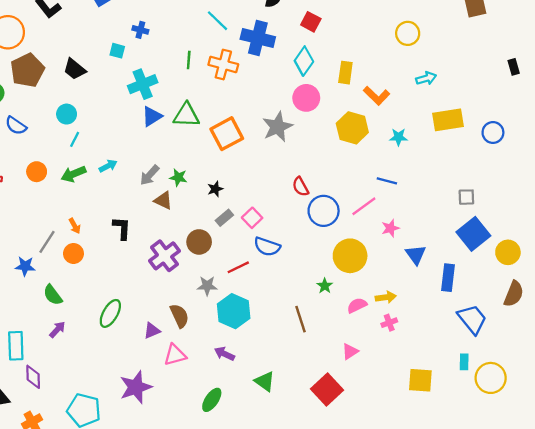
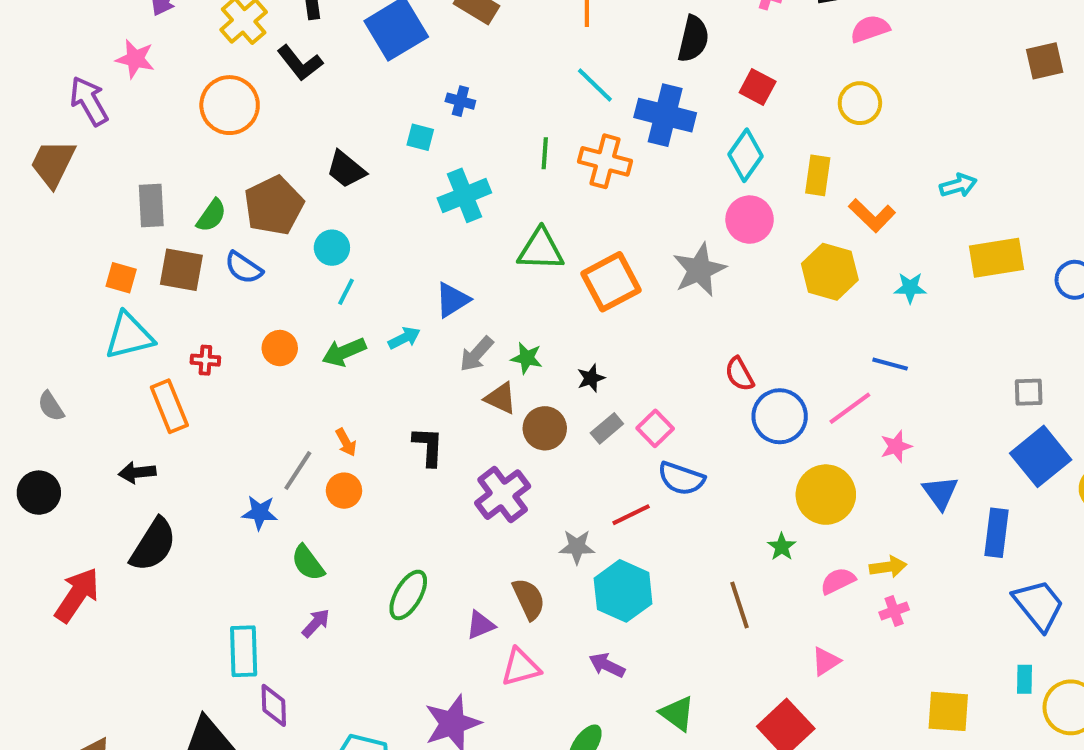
yellow circle: (408, 33) -> (860, 103), moved
brown pentagon: (27, 70) -> (274, 205), moved
blue triangle: (152, 116) -> (452, 300), moved
brown circle: (199, 242) -> (545, 428), moved

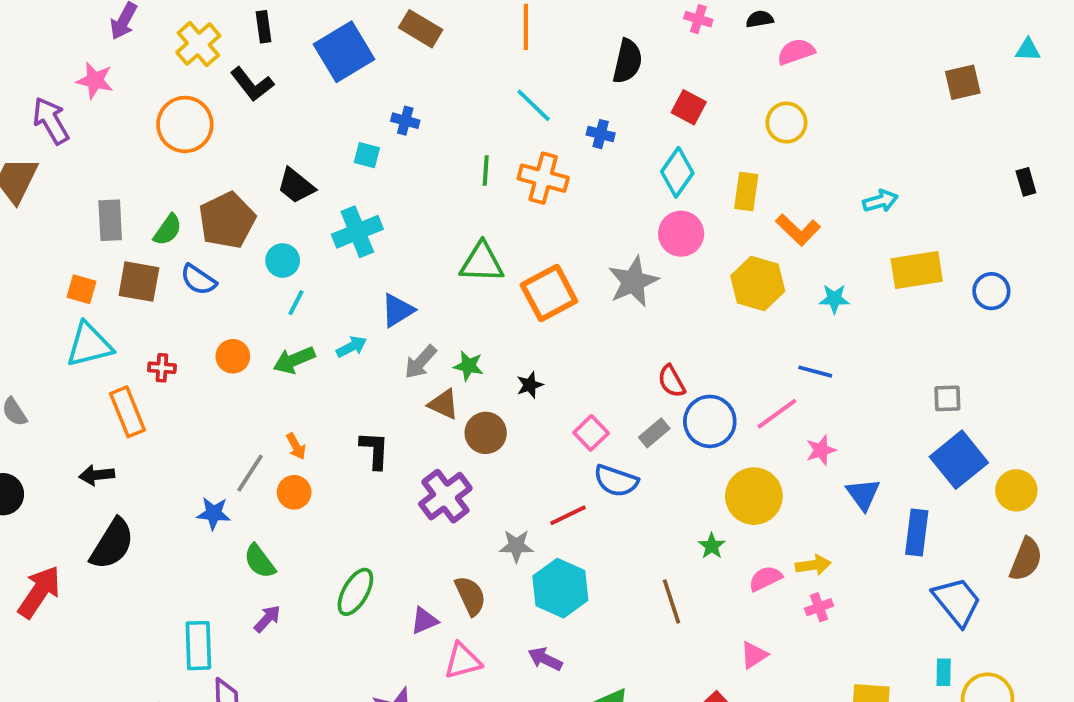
blue cross: (665, 115) -> (601, 134), size x0.5
cyan cross: (464, 195) -> (357, 232), moved
gray rectangle: (607, 428) -> (654, 433), moved

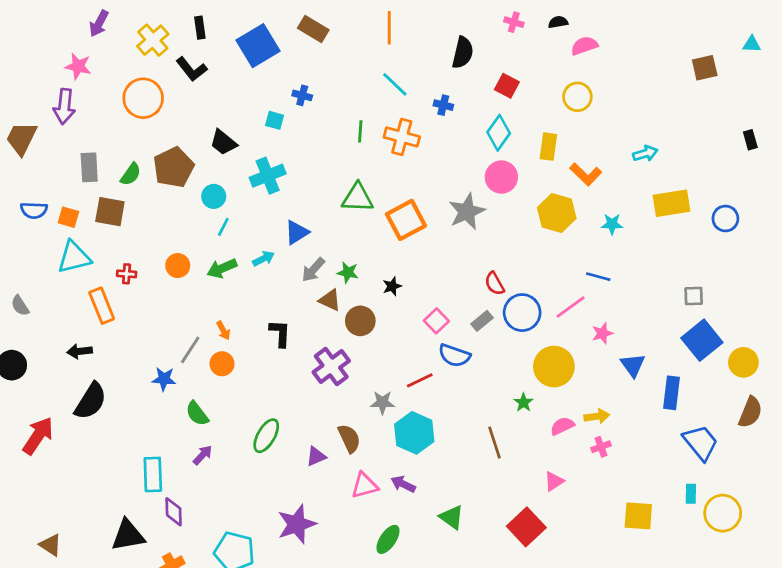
purple arrow: (51, 121) -> (64, 106), moved, turned -144
blue semicircle: (198, 280) -> (34, 210), moved, turned -32
pink triangle: (463, 661) -> (364, 485), moved

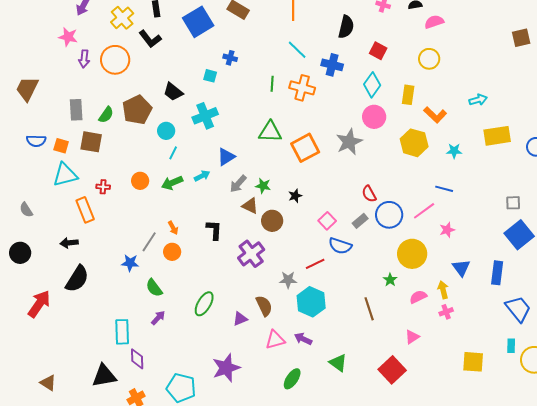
blue cross: (443, 105) -> (332, 65), size x1.5
purple arrow: (64, 106) -> (84, 59), moved, size x0.7
blue triangle: (633, 365) -> (461, 268), moved
yellow arrow: (597, 416) -> (443, 290), turned -96

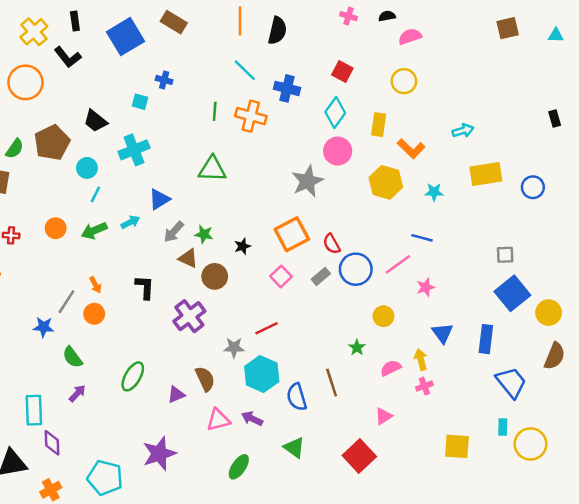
black semicircle: (346, 27) -> (277, 31), moved
brown square: (521, 38) -> (508, 28), moved
orange square: (305, 148) -> (292, 234), moved
blue semicircle: (340, 246) -> (297, 397), moved, turned 55
yellow circle: (412, 254) -> (383, 316), size x0.6

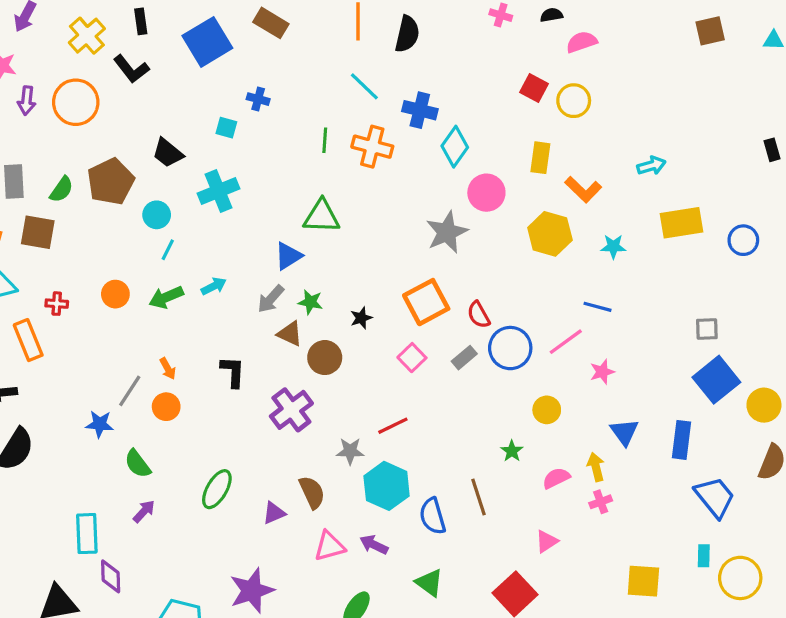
red square: (342, 72) -> (534, 88), moved
cyan diamond: (335, 112) -> (455, 147), moved
blue triangle: (159, 199) -> (288, 256), moved

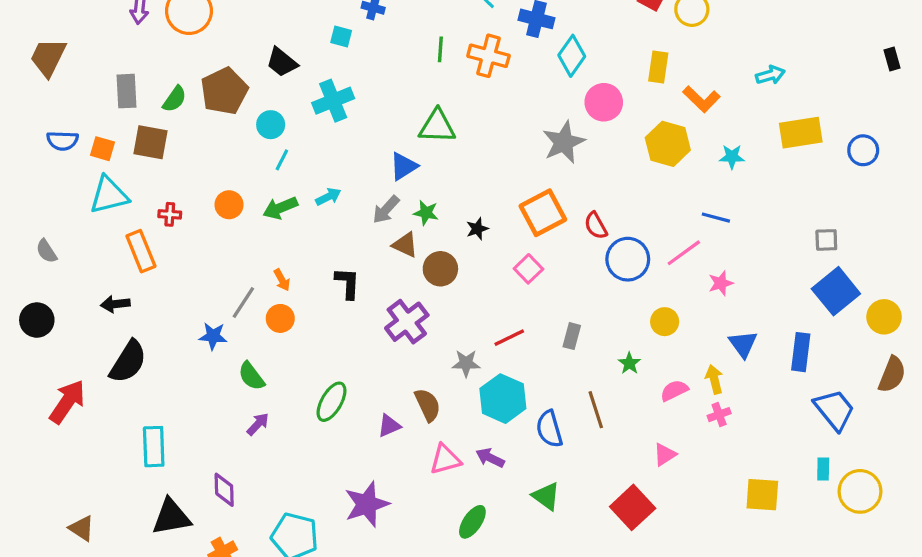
gray rectangle: (464, 358) -> (572, 336), moved, turned -35
cyan rectangle: (87, 534) -> (154, 447), moved

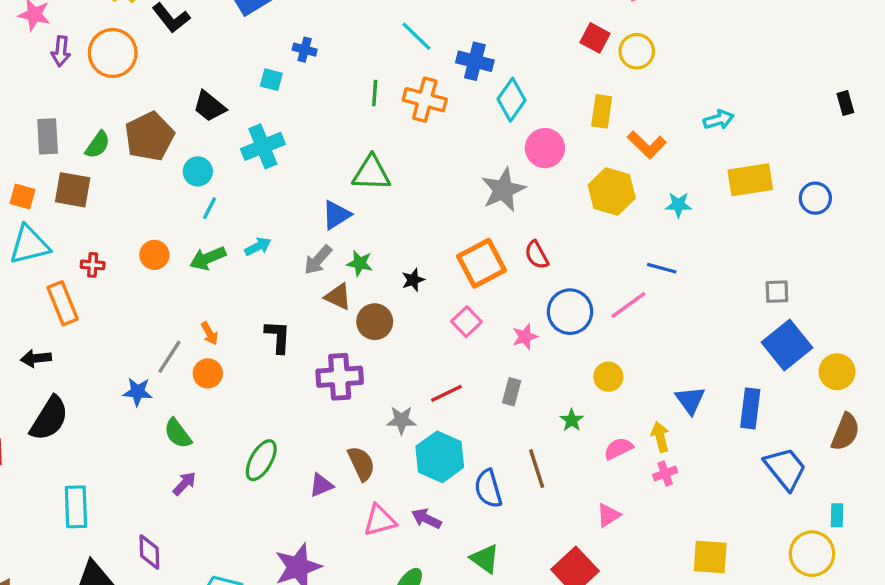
red semicircle: (596, 226) -> (537, 255), moved
pink star: (721, 283) -> (525, 337), moved
purple cross: (407, 322) -> (340, 377), turned 33
cyan rectangle: (823, 469) -> (837, 515), moved

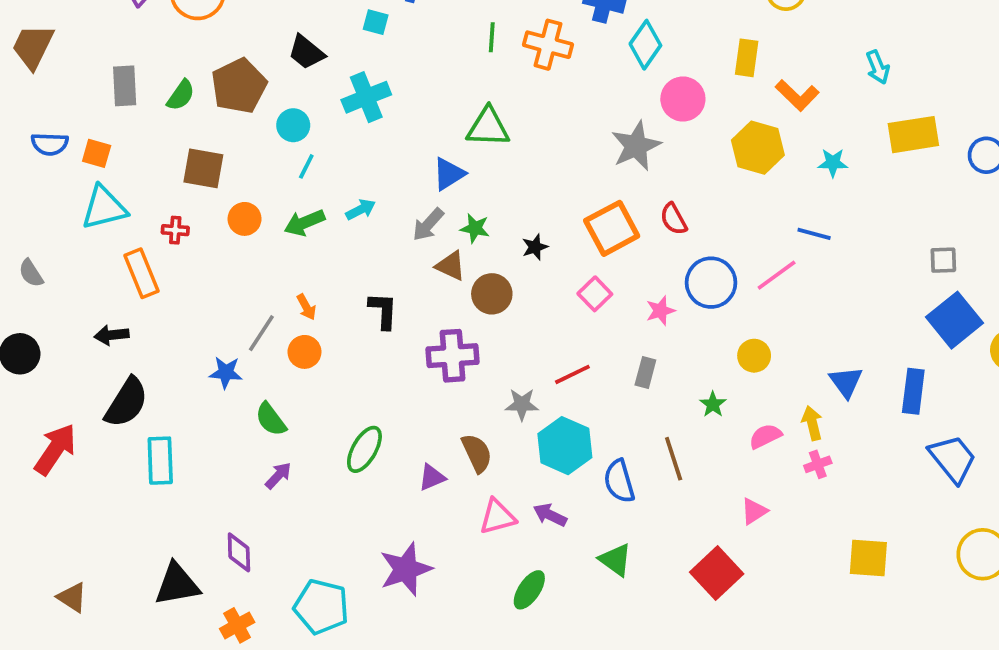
cyan arrow: (719, 120) -> (878, 67), turned 84
brown square: (73, 190) -> (203, 168), moved
cyan rectangle: (76, 507) -> (160, 461), moved

